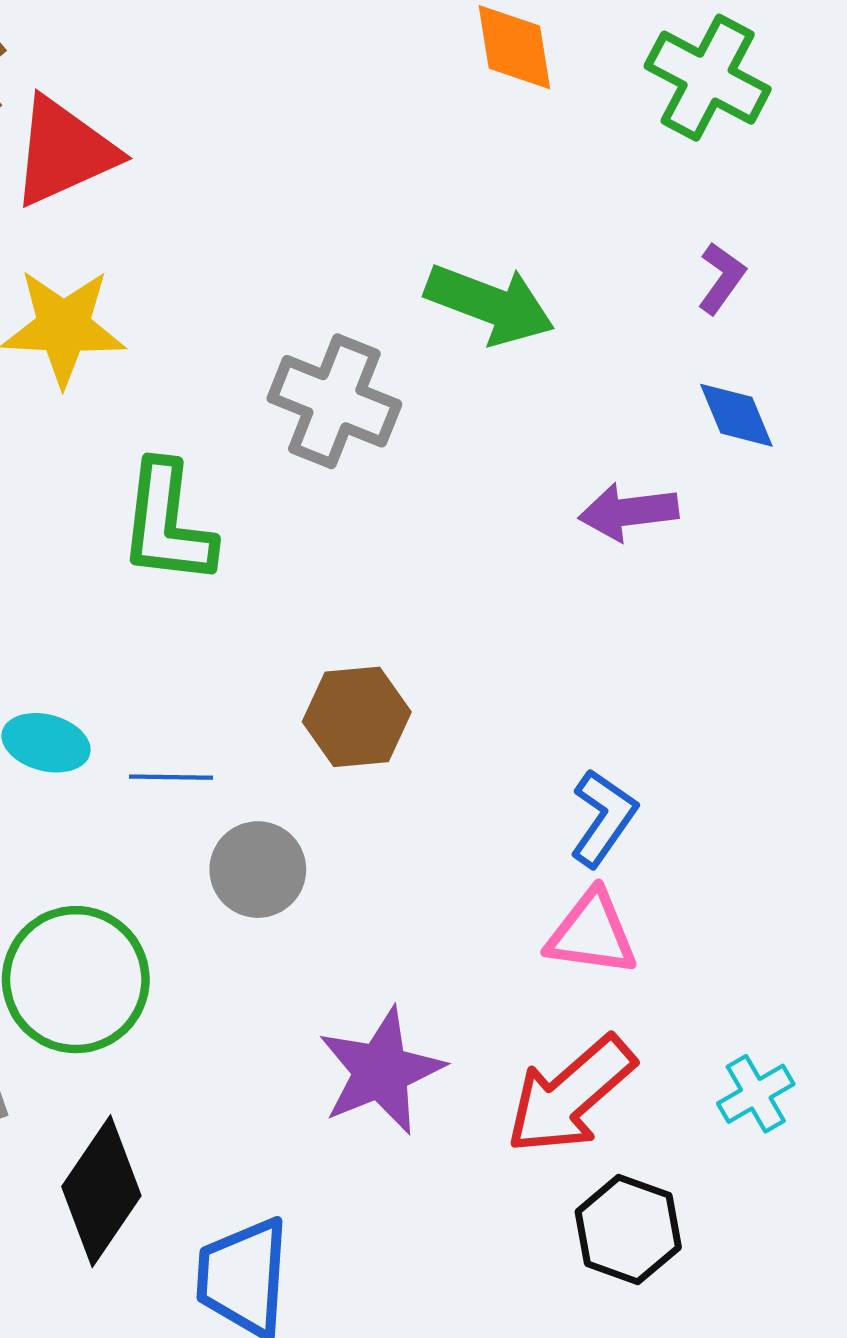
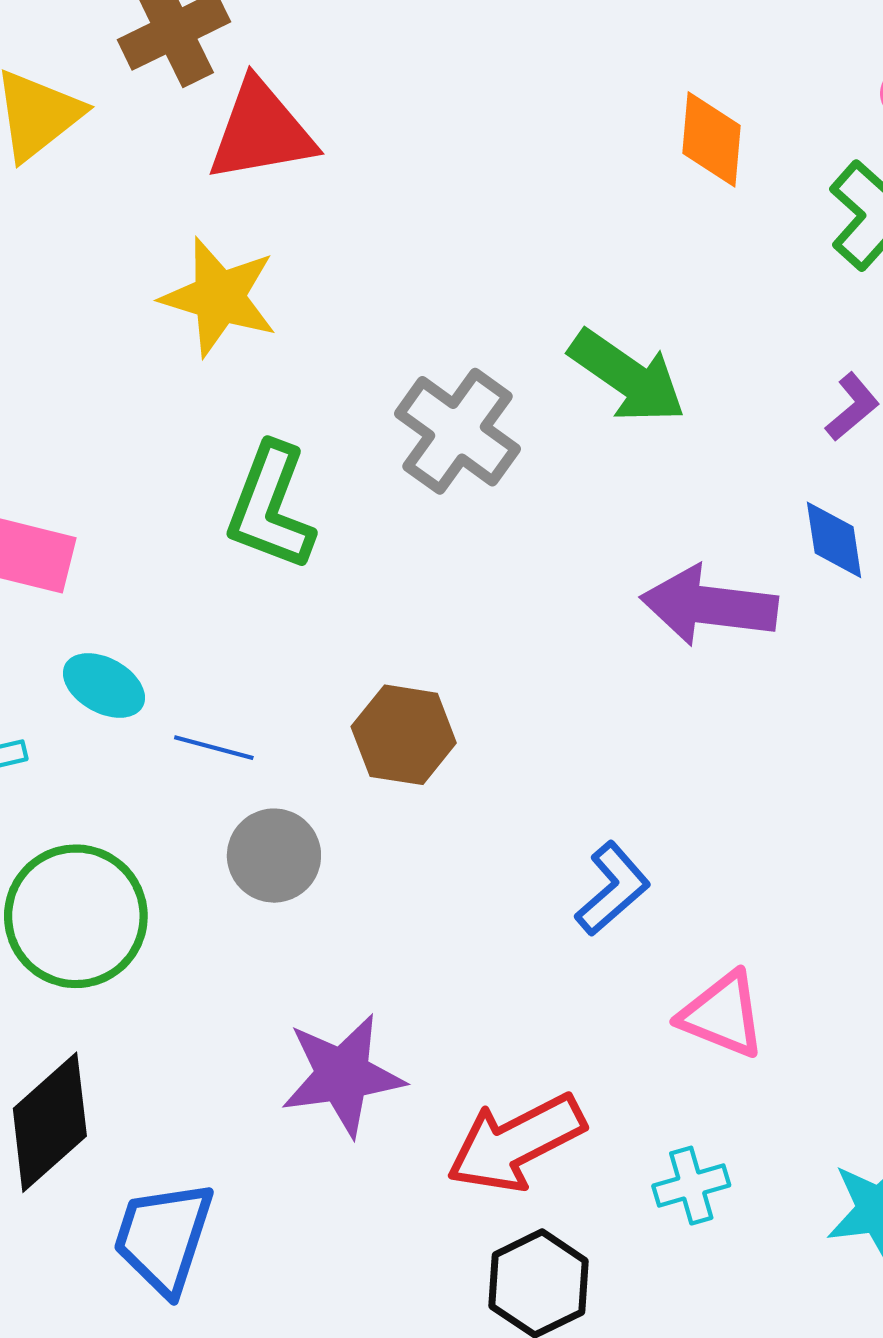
purple arrow: (628, 512) -> (709, 606), size x1.4
pink triangle: (592, 933) -> (723, 1015), moved

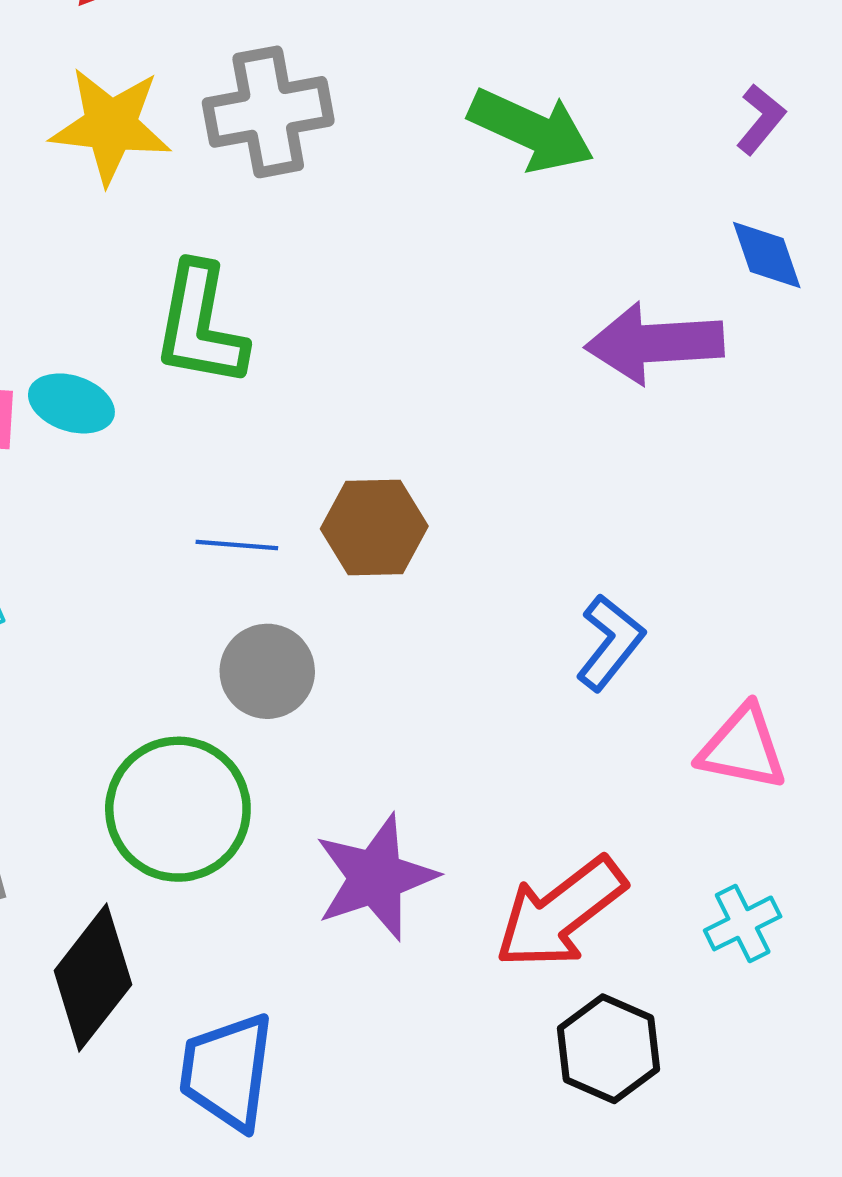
gray cross: (457, 431) -> (268, 112), moved, turned -36
cyan ellipse: (104, 685) -> (71, 403), moved
blue line: (214, 748) -> (237, 545), moved
green circle: (76, 916) -> (178, 809), moved

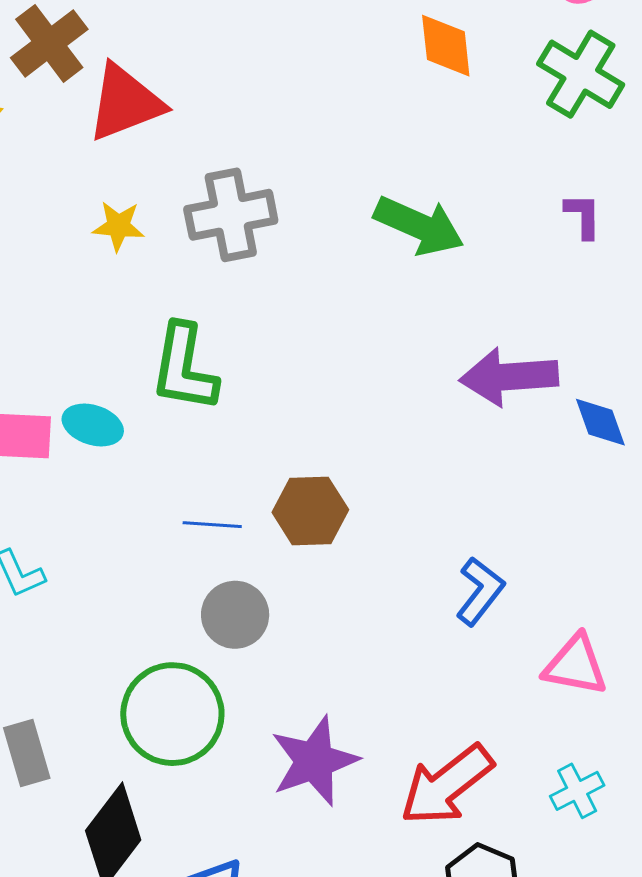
purple L-shape: (761, 119) -> (583, 216), turned -39
yellow star: (111, 126) -> (118, 226), size x0.6
blue diamond: (767, 255) -> (600, 422), moved

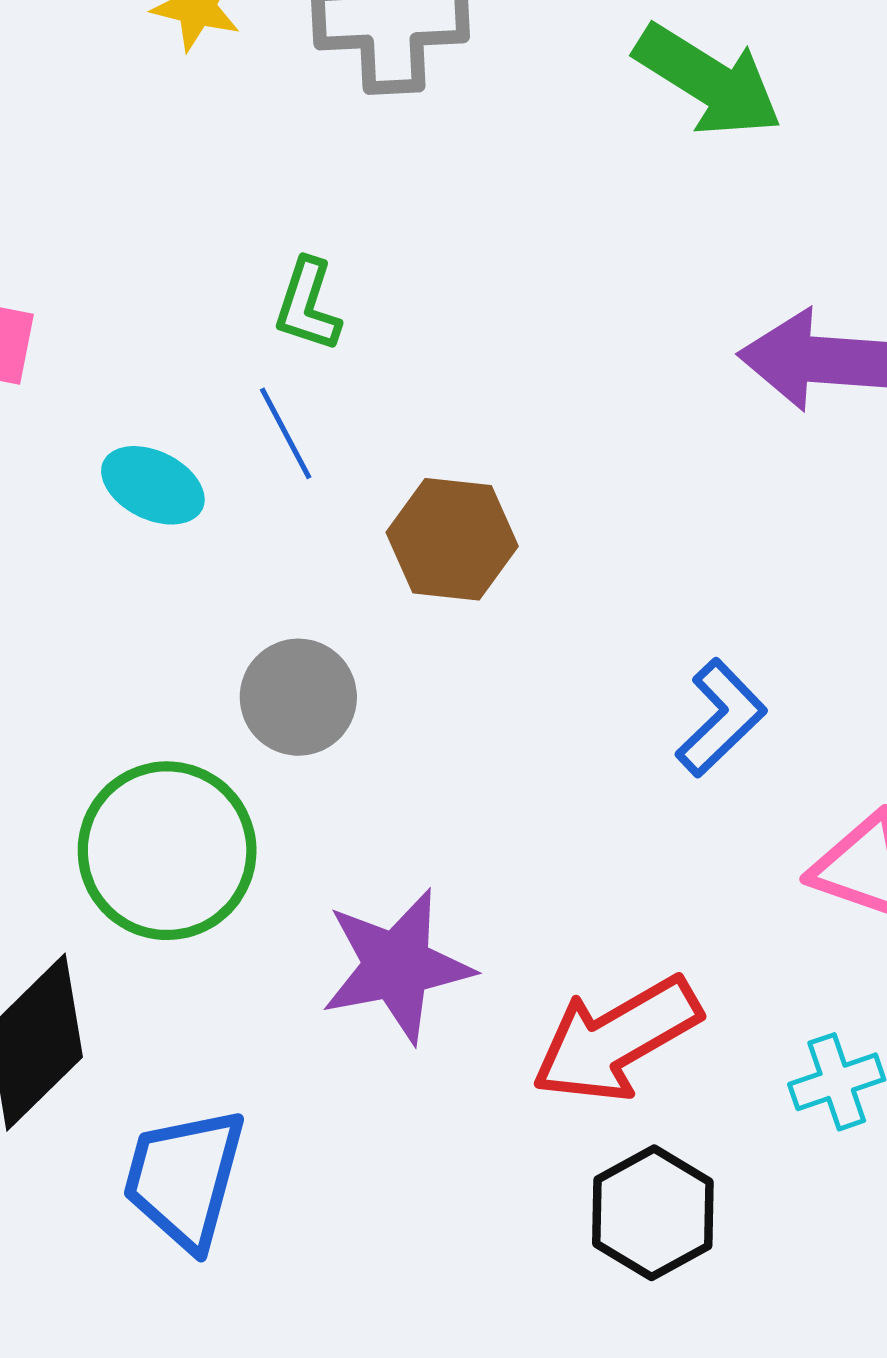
green L-shape: (184, 368) -> (308, 305), moved, size x0.6
cyan ellipse: (93, 425) -> (153, 485), moved
blue line: (212, 525) -> (286, 433), moved, turned 50

